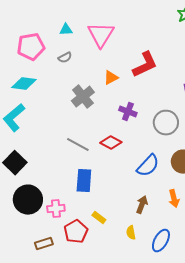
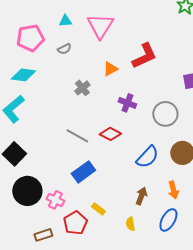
gray cross: (83, 97) -> (82, 88), size x0.7
blue rectangle: (84, 181) -> (83, 172), turned 50
pink cross: (56, 209) -> (55, 200), turned 30
blue ellipse: (161, 241) -> (168, 220), moved

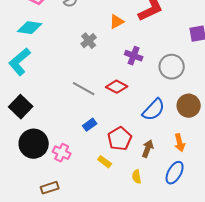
blue rectangle: (83, 172) -> (90, 125), size x0.6
red pentagon: (75, 223) -> (120, 139), moved

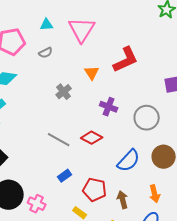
orange triangle: (117, 22) -> (92, 73), turned -35
red pentagon: (120, 139) -> (95, 190), turned -30
brown arrow: (148, 149) -> (123, 200), turned -36

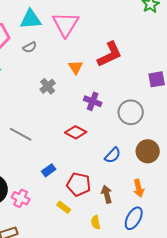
cyan triangle: (47, 25) -> (31, 19), size x1.6
gray line: (59, 140) -> (21, 134), moved
blue semicircle: (129, 161) -> (113, 155), size x0.7

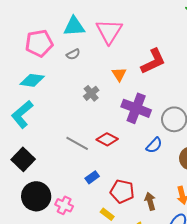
purple cross: (93, 101) -> (136, 108), size x1.6
red diamond: (76, 132) -> (107, 139), moved
gray line: (21, 134) -> (77, 143), moved
blue semicircle: (113, 155) -> (154, 145), moved

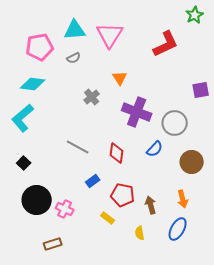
red L-shape: (153, 61) -> (166, 44), moved
red diamond: (107, 139) -> (117, 153), moved, turned 70
black square: (23, 159) -> (24, 163), size x0.6

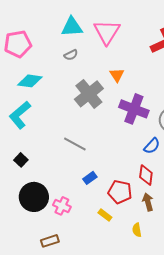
pink pentagon: (40, 47) -> (18, 44), moved
gray cross: (92, 97) -> (89, 94), size x1.8
red diamond: (117, 153) -> (146, 175), moved

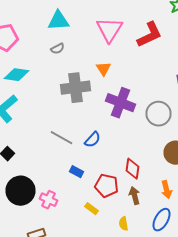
pink triangle: (107, 32) -> (110, 30), moved
gray cross: (89, 94) -> (76, 88), turned 32
blue semicircle: (152, 146) -> (92, 140), moved
blue rectangle: (90, 178) -> (76, 172), turned 64

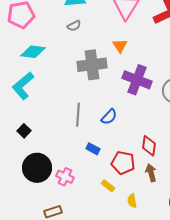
gray line: (62, 138) -> (78, 115), turned 65
yellow semicircle: (124, 224) -> (132, 201), moved

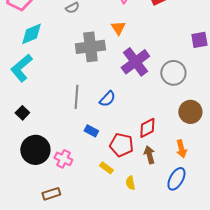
cyan diamond: (33, 52) -> (31, 34), turned -30
purple cross: (137, 80) -> (135, 62), turned 32
red diamond: (149, 146) -> (147, 128), turned 55

